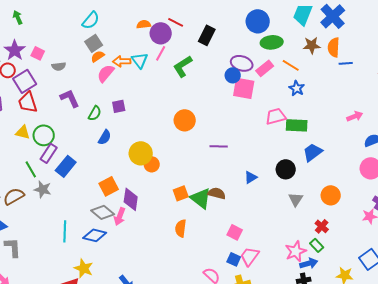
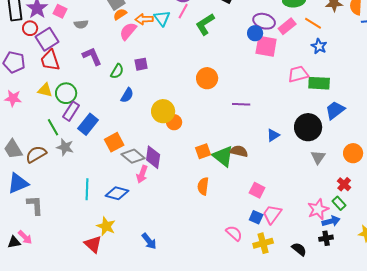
black circle: (286, 169) -> (308, 127), size x1.4
orange square: (109, 186) -> (114, 142), moved
gray diamond: (103, 212) -> (133, 156), moved

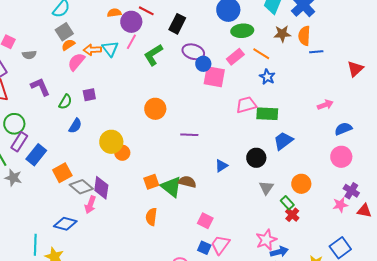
purple ellipse: (264, 21) -> (193, 52), moved
black circle: (308, 127) -> (256, 158), size x0.7
cyan line: (87, 189) -> (35, 245), moved
green rectangle: (339, 203) -> (287, 203), moved

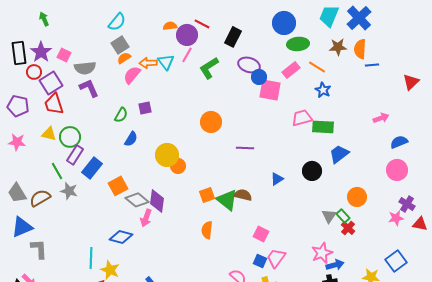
gray semicircle: (29, 55) -> (85, 68), size x1.5
purple L-shape: (40, 87) -> (89, 88), moved
gray triangle: (266, 188) -> (329, 216), moved

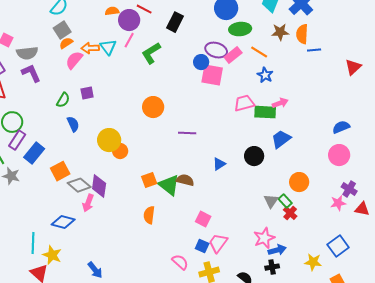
purple ellipse: (249, 65) -> (216, 50), moved
pink arrow: (381, 118) -> (280, 103), moved
blue semicircle: (131, 139) -> (73, 124), turned -56

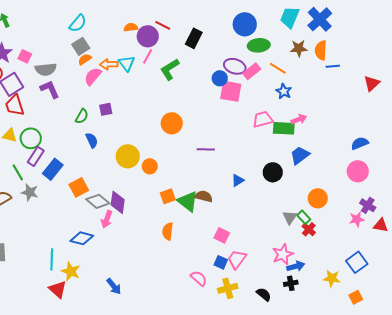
orange circle: (120, 151) -> (150, 166), moved

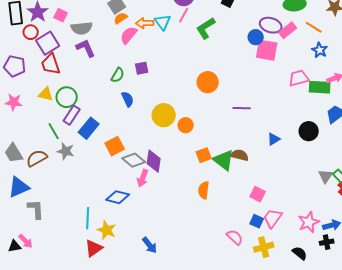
pink star: (283, 254) -> (309, 222), moved
red triangle: (58, 289) -> (94, 248), turned 42

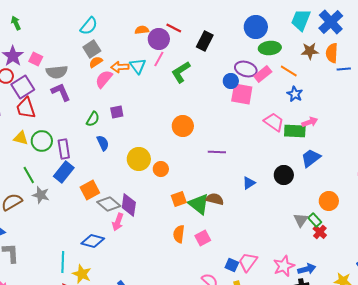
pink trapezoid: (299, 78) -> (274, 122), turned 50
purple rectangle: (72, 115) -> (64, 149), moved, turned -42
pink square: (258, 194) -> (203, 238), moved, turned 35

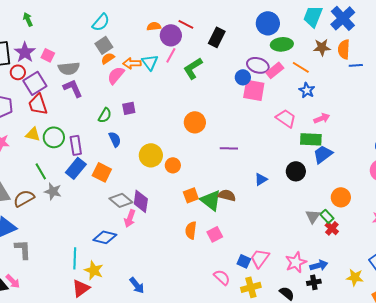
green rectangle: (295, 131) -> (311, 139), moved
orange square: (90, 190) -> (102, 172), moved, turned -36

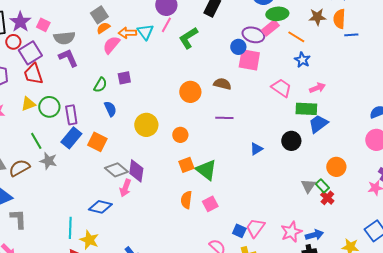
pink rectangle: (275, 70) -> (270, 28), moved
yellow triangle: (33, 134) -> (28, 104), turned -35
orange circle: (173, 165) -> (180, 135), moved
brown semicircle: (227, 195) -> (222, 84), moved

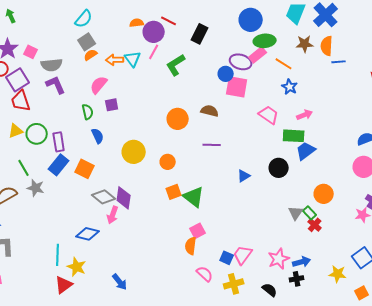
pink semicircle: (111, 45) -> (99, 85), moved
green semicircle: (100, 85) -> (88, 112), turned -42
orange semicircle: (186, 200) -> (191, 246), moved

